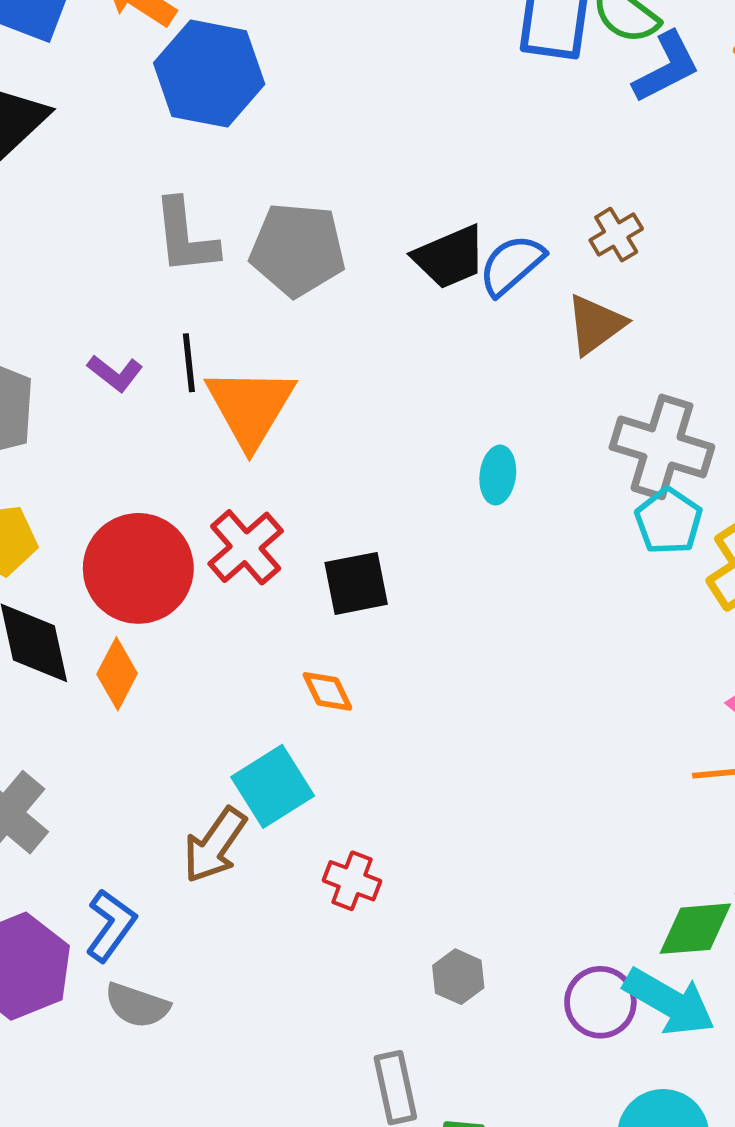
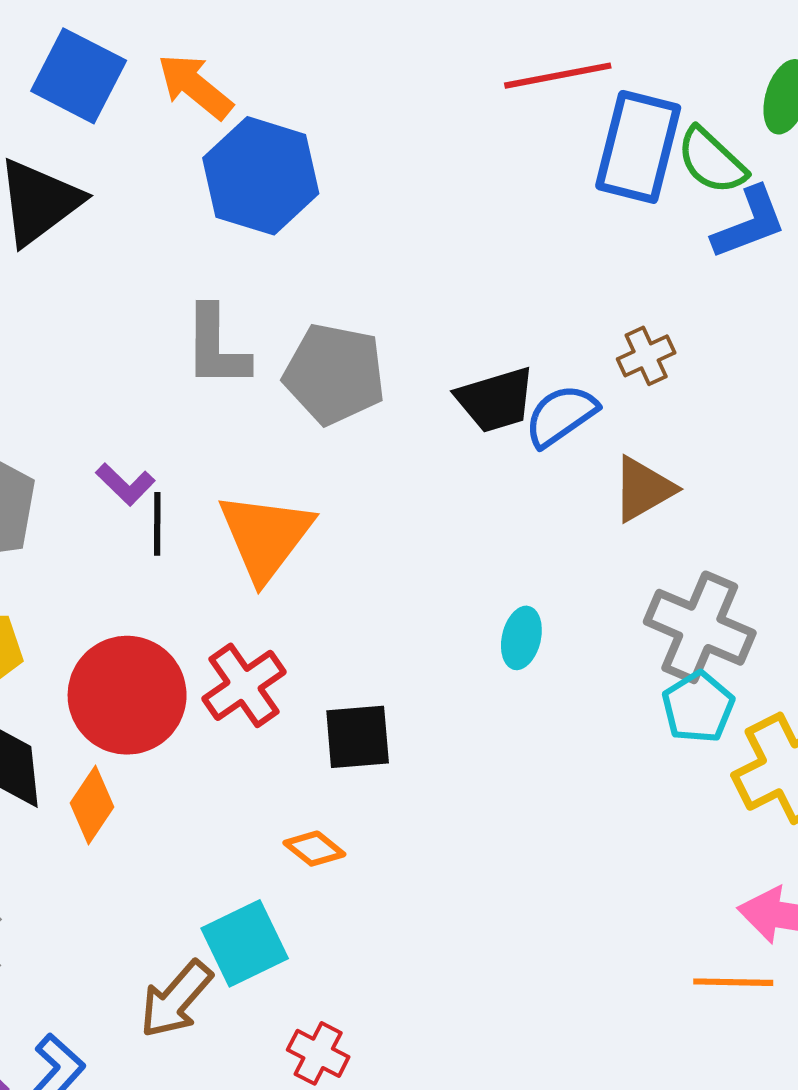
brown cross: (616, 235) -> (646, 356), moved
black line: (189, 363) -> (157, 524), moved
orange diamond: (327, 691) -> (314, 849), turned -32

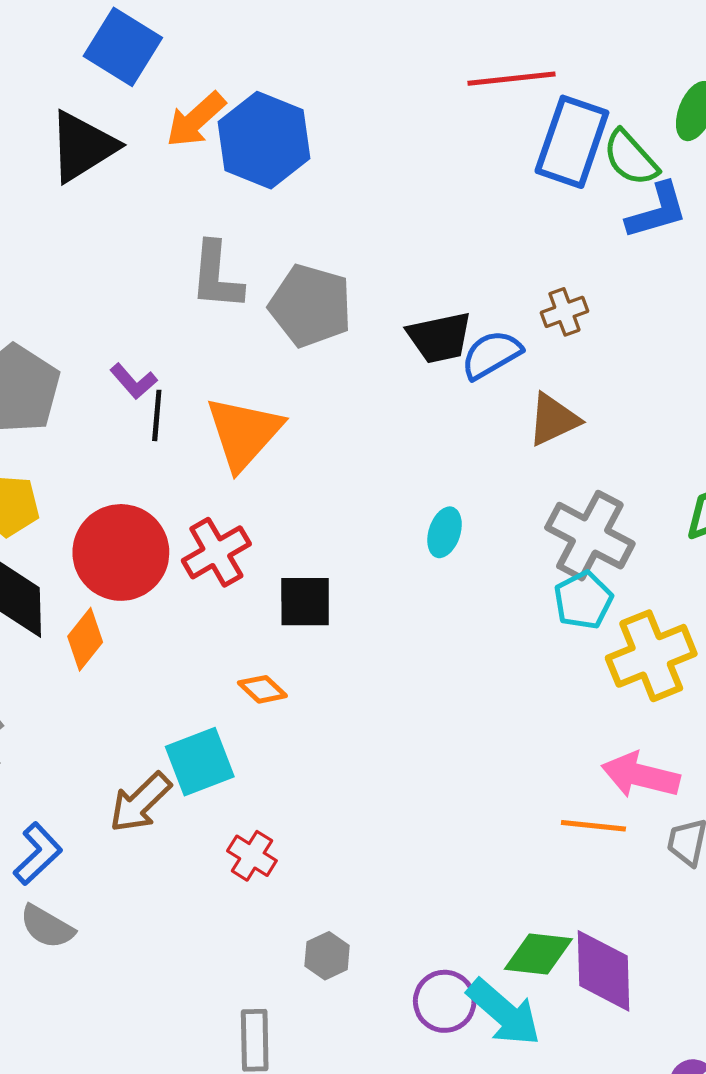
orange arrow: (195, 86) -> (196, 120), moved, turned -86

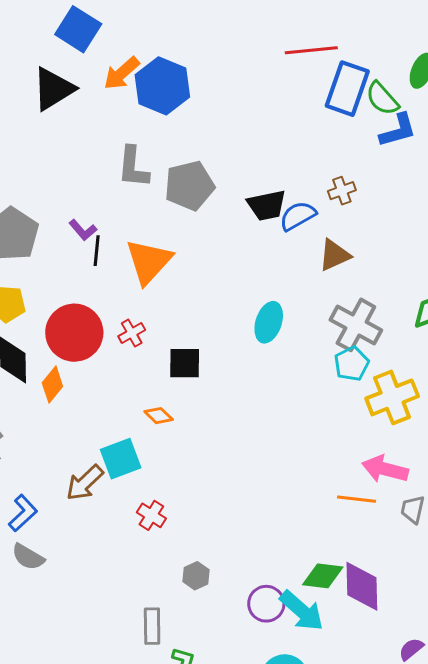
gray pentagon: (311, 306) -> (189, 186), turned -30
cyan ellipse: (445, 532) -> (269, 322), size x1.4
red cross: (216, 552) -> (132, 333), size x0.7

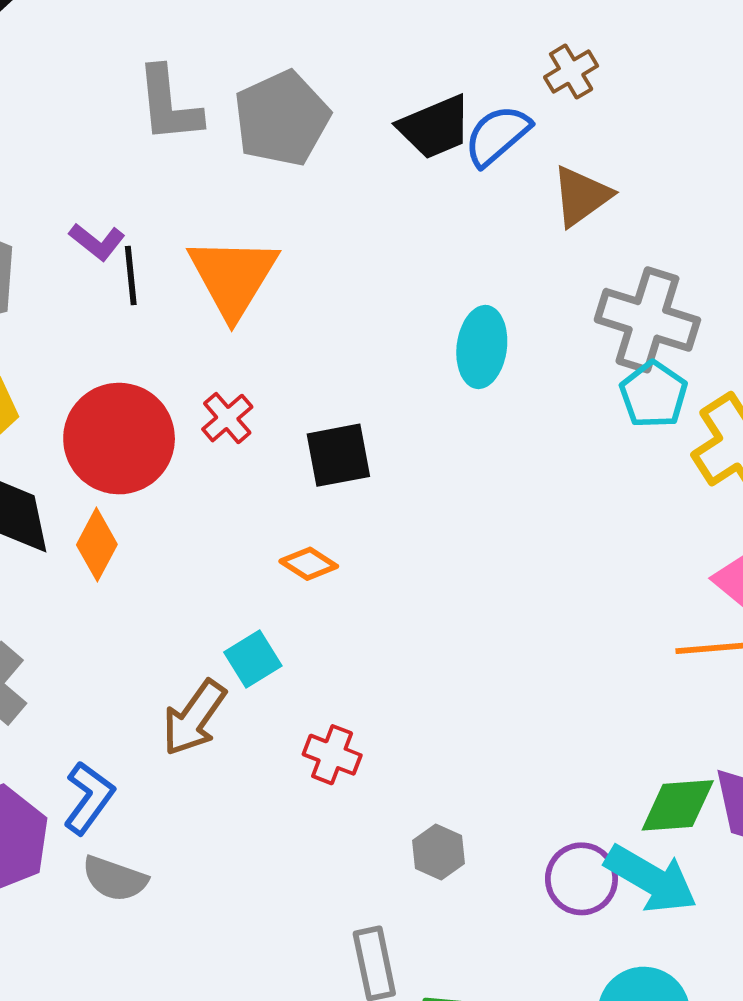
cyan square: (121, 459) -> (253, 659), size x0.7

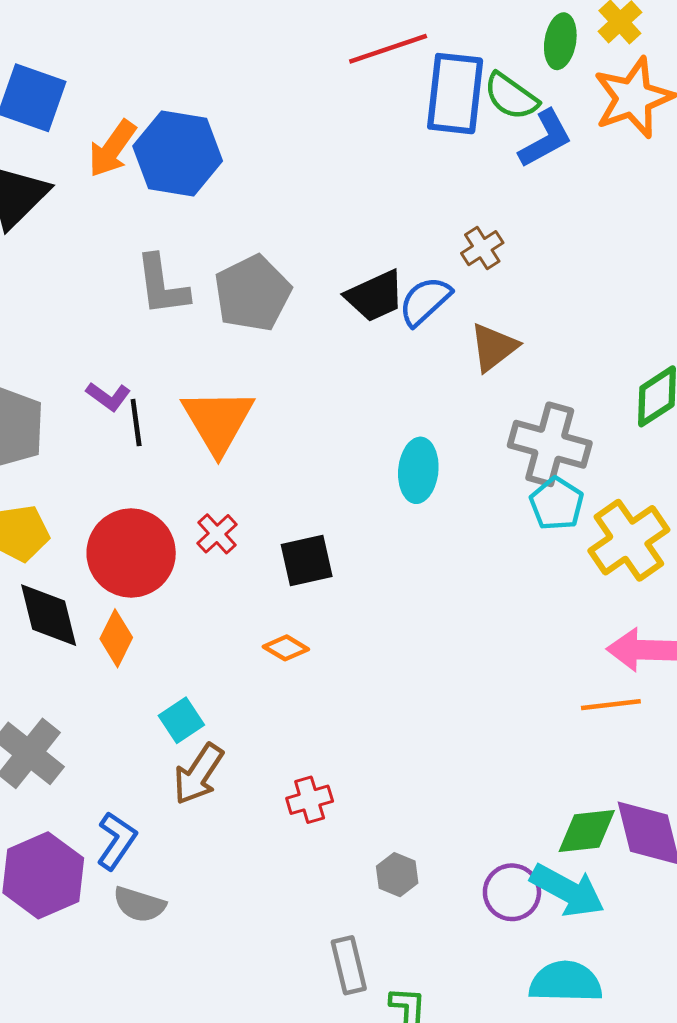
cyan square: (253, 659) -> (181, 720), moved
red cross: (332, 755) -> (310, 800), turned -36

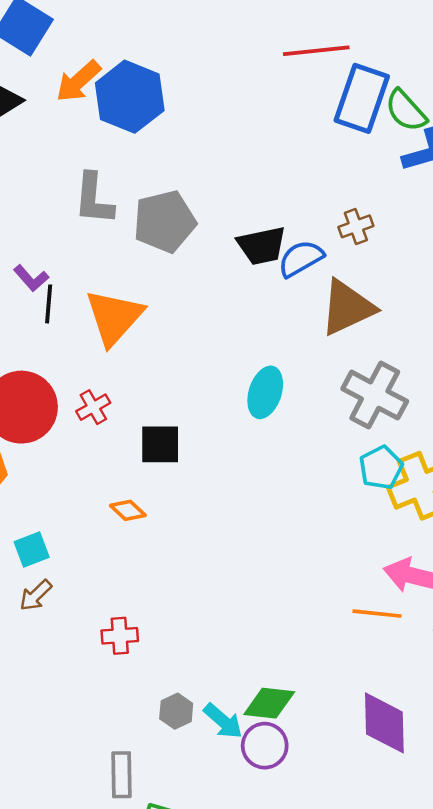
brown triangle: (494, 347) -> (347, 308), size x1.4
cyan pentagon: (557, 504) -> (381, 468), moved
brown arrow: (198, 774) -> (36, 595), size x0.7
green diamond: (587, 831) -> (269, 703), moved
cyan arrow: (567, 890) -> (223, 721), moved, size x0.7

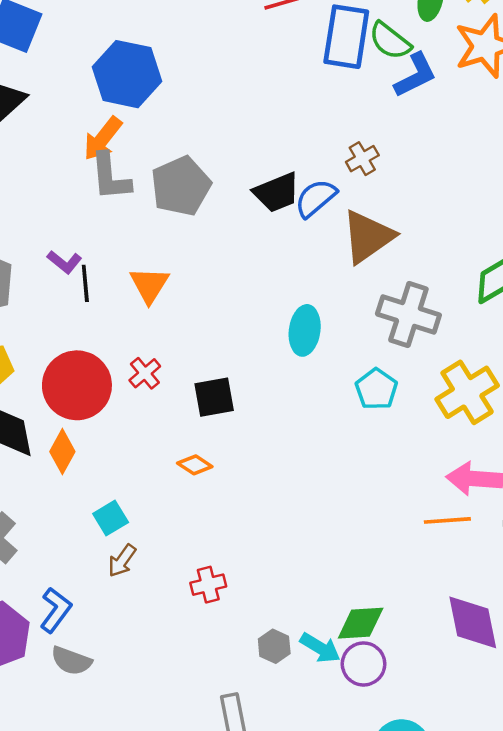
orange arrow: (78, 81) -> (103, 139), moved
orange triangle: (114, 317) -> (149, 285), size x0.7
cyan pentagon: (381, 468) -> (376, 389), moved

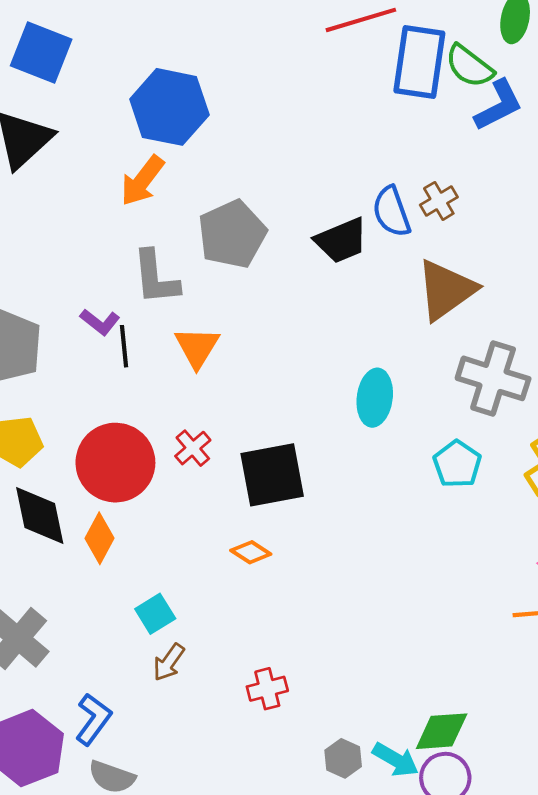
gray L-shape: (110, 177) -> (156, 277), moved
blue semicircle: (316, 198) -> (391, 212), moved, turned -69
black square: (214, 397) -> (272, 475), size x1.4

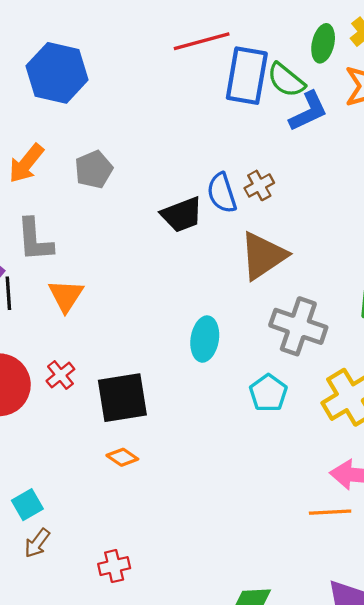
blue hexagon: (169, 107) -> (57, 73), moved
gray pentagon: (232, 234) -> (94, 170), moved, size x0.7
orange diamond: (251, 552) -> (122, 457), moved

